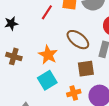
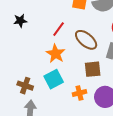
red line: (47, 12) -> (59, 29), moved
brown cross: (14, 56) -> (25, 86), moved

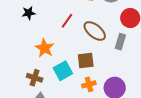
orange star: (56, 54) -> (45, 48), moved
brown square: (93, 69) -> (86, 61), moved

